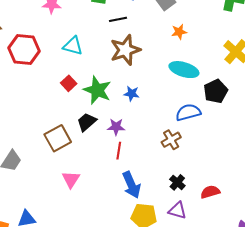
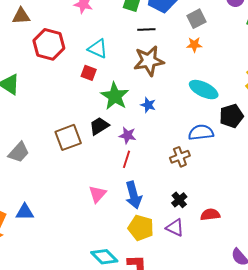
orange star: (179, 32) -> (194, 45), moved
red square: (69, 83) -> (89, 73), moved, turned -35
pink triangle: (71, 179) -> (97, 194), moved

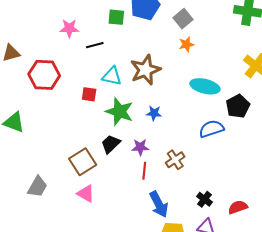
black line: (146, 30) -> (95, 45), moved
cyan triangle: (98, 49) -> (112, 76), moved
brown cross: (180, 157) -> (175, 160), moved
pink triangle: (97, 194) -> (86, 194), moved, turned -30

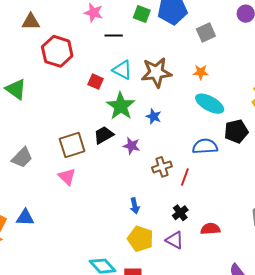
orange star: (186, 44) -> (201, 72), moved
red line: (144, 171) -> (185, 177), moved
blue arrow: (159, 204) -> (135, 206), size x0.6

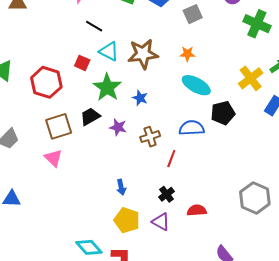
black line: (114, 36) -> (94, 26), moved, turned 30
red hexagon: (57, 51) -> (46, 82), moved
brown cross: (162, 167) -> (150, 137), moved

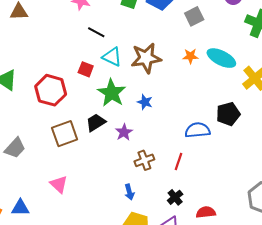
cyan ellipse: (196, 85) -> (221, 58), moved
purple star: (118, 127) -> (124, 132), turned 30
brown cross: (150, 137) -> (144, 160), moved
pink triangle: (53, 158) -> (59, 184), moved

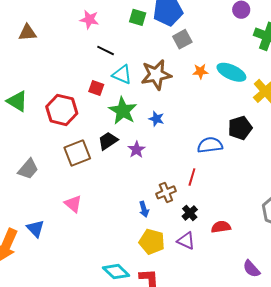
gray square: (194, 16) -> (182, 39), moved
brown cross: (144, 160) -> (166, 192), moved
blue triangle: (20, 208) -> (36, 229), turned 48

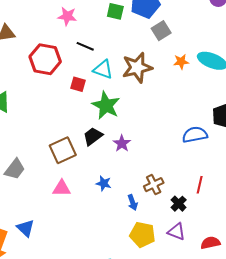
red hexagon: (62, 110) -> (45, 59), moved
blue star: (156, 119) -> (104, 183), moved
red line: (192, 177) -> (200, 185), moved
pink triangle: (73, 204) -> (62, 188), moved, turned -36
red semicircle: (221, 227) -> (210, 243), moved

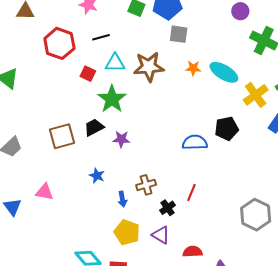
gray square: (161, 31) -> (179, 34), turned 30
black line: (85, 46) -> (101, 37), turned -48
cyan triangle: (103, 69) -> (115, 63), turned -30
purple star: (122, 143) -> (121, 139), turned 30
pink triangle: (62, 188) -> (44, 192), moved

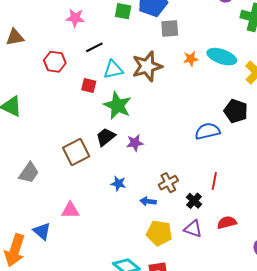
red hexagon: (59, 43) -> (55, 62), size x0.7
black pentagon: (227, 129) -> (236, 111), turned -30
blue arrow: (122, 199) -> (148, 201), turned 119
red semicircle: (193, 252) -> (227, 223), moved

